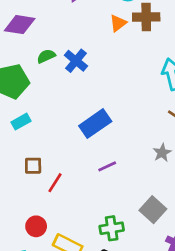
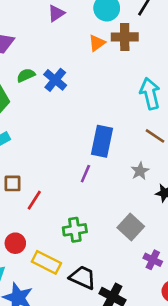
blue rectangle: (95, 124) -> (102, 141), moved, turned -44
purple line: (107, 166) -> (85, 174), moved, turned -42
green cross: (112, 228) -> (75, 230), moved

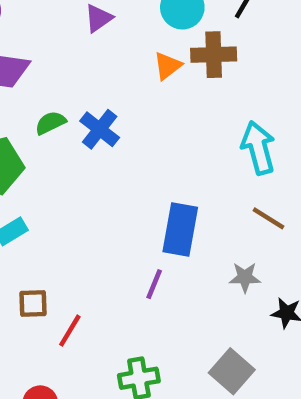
gray star: (140, 171) -> (245, 277), turned 30

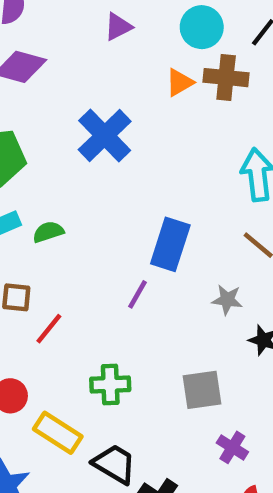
green semicircle: (50, 123) -> (48, 232), moved
blue cross: (100, 129) -> (105, 136), size x1.4
gray square: (232, 371) -> (202, 390), turned 33

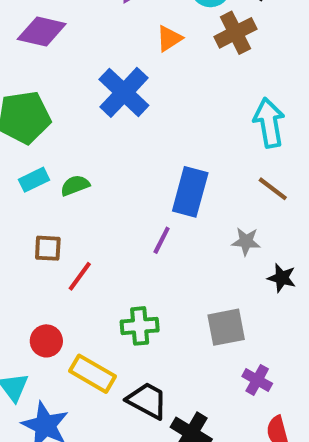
brown cross: (226, 78) -> (235, 33), turned -30
orange triangle: (179, 82) -> (169, 39), moved

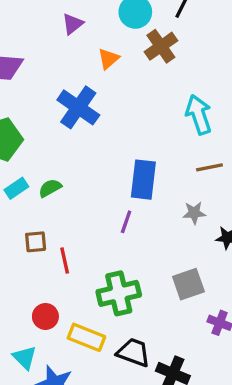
brown line: (273, 189) -> (209, 167), turned -40
red line: (80, 276) -> (65, 261), turned -40
green cross: (140, 326) -> (119, 293), size x1.4

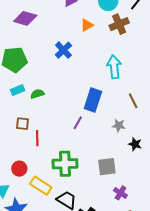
blue cross: (78, 107) -> (63, 50), size x0.7
cyan arrow: (199, 115) -> (114, 67), moved
brown line: (209, 167) -> (133, 101), turned 63

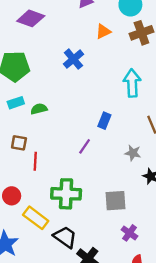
blue rectangle: (93, 100) -> (104, 121), size x0.6

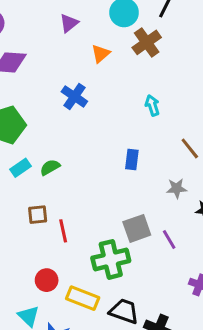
cyan arrow: (132, 83) -> (152, 105), size x0.6
purple line: (85, 146) -> (169, 240), moved, turned -49
gray square: (115, 201) -> (137, 228), moved

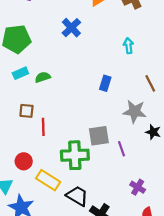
gray star: (177, 188) -> (135, 111), size x1.5

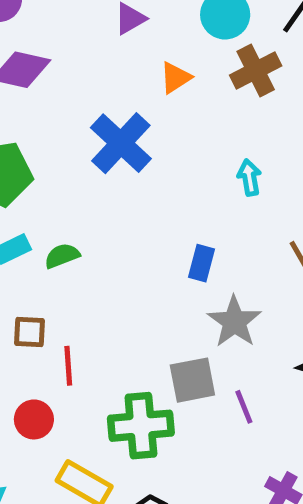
blue cross: (71, 28) -> (121, 143), size x1.4
gray star: (135, 111) -> (234, 322), moved, turned 30
red circle: (24, 161) -> (34, 419), moved

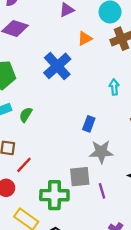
green semicircle: (62, 256) -> (26, 115), turned -42
gray star: (234, 322) -> (101, 152), turned 30
red line: (68, 366) -> (24, 165), turned 42

